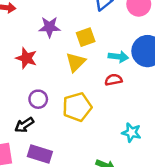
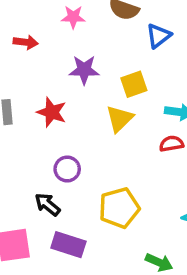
yellow pentagon: (77, 107) -> (119, 208), moved
black arrow: (24, 125) -> (47, 204), turned 72

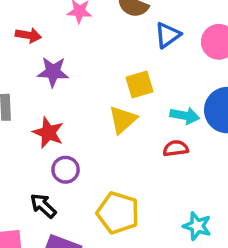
purple star: (84, 70) -> (53, 72), moved
red star: (52, 112) -> (48, 133), moved
yellow pentagon: (119, 208) -> (118, 213), turned 30

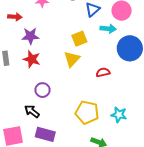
cyan arrow: (185, 116) -> (108, 29), moved
red star: (48, 133) -> (32, 59), moved
yellow pentagon: (118, 213) -> (87, 112), moved

